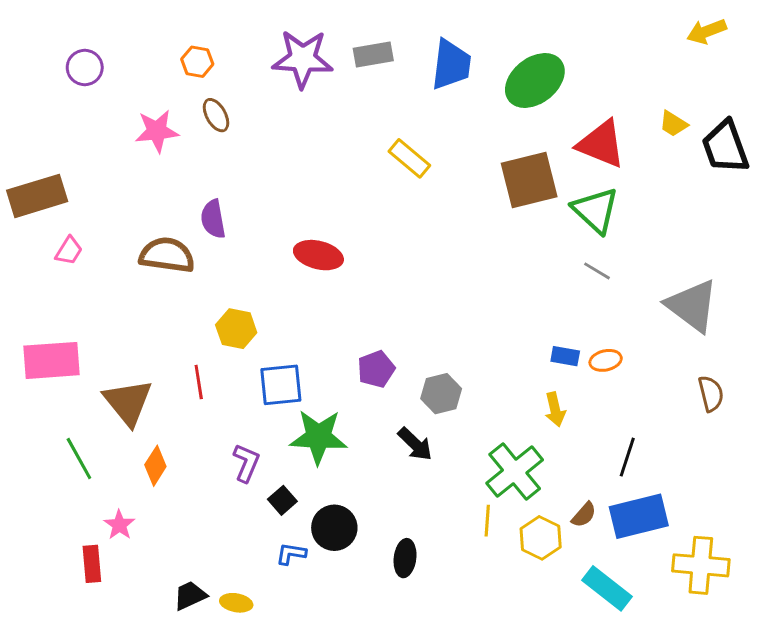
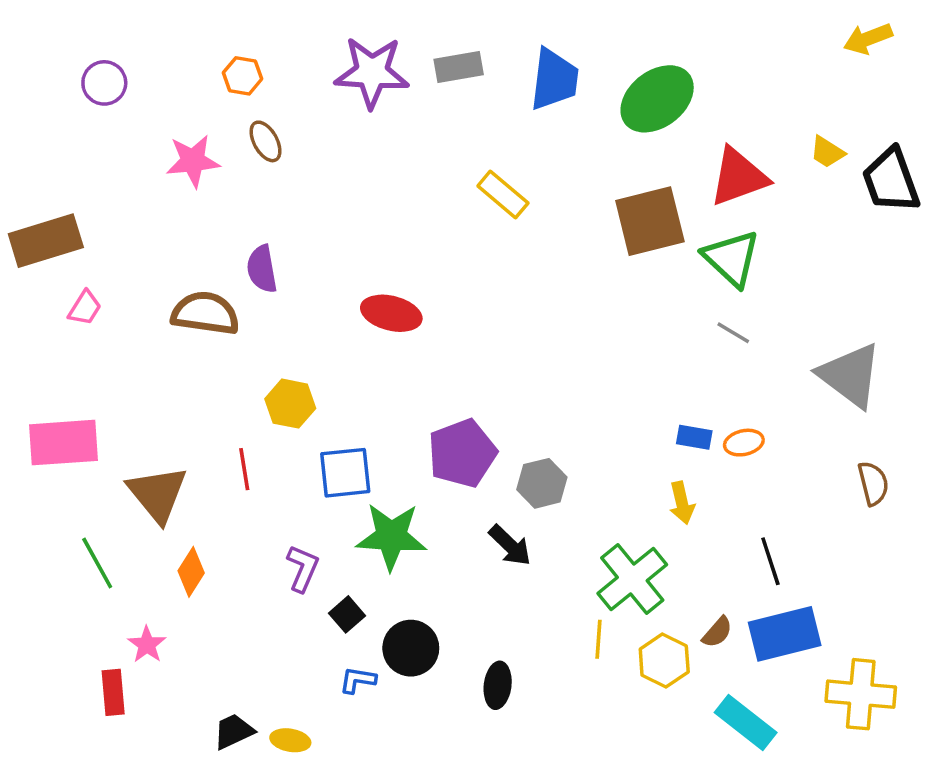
red triangle: (601, 144) -> (739, 177), turned -42
purple pentagon: (376, 369) -> (462, 453), size x1.5
black line: (627, 457) -> (770, 561), turned -36

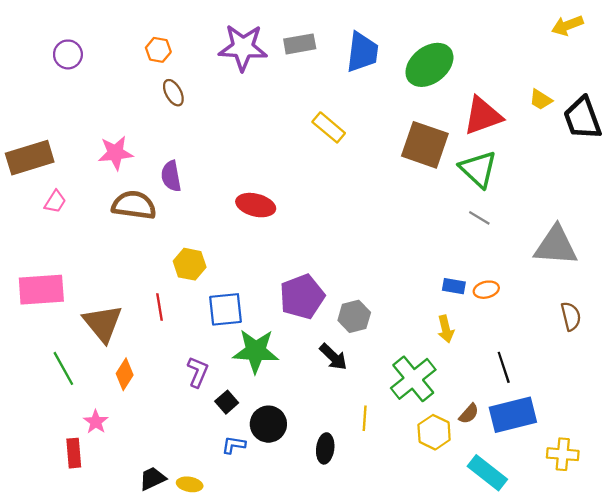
pink star: (193, 161) -> (115, 153), moved
brown square: (650, 221) -> (425, 145), turned 33
gray triangle: (850, 375) -> (556, 246), turned -33
yellow line: (599, 639) -> (365, 418), moved
yellow cross: (861, 694) -> (563, 454), size x0.7

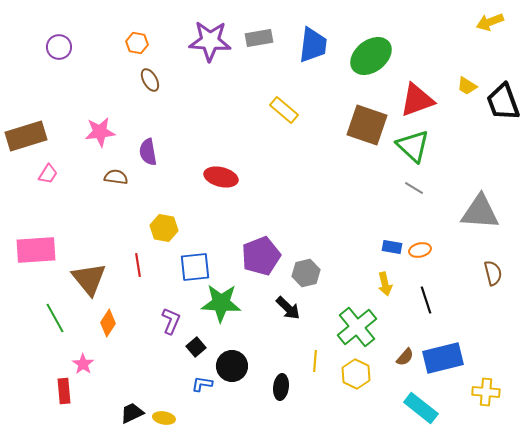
brown semicircle: (134, 205) -> (116, 177), size x0.6
black line: (504, 367) -> (426, 300), moved
yellow hexagon: (434, 432) -> (356, 374), moved

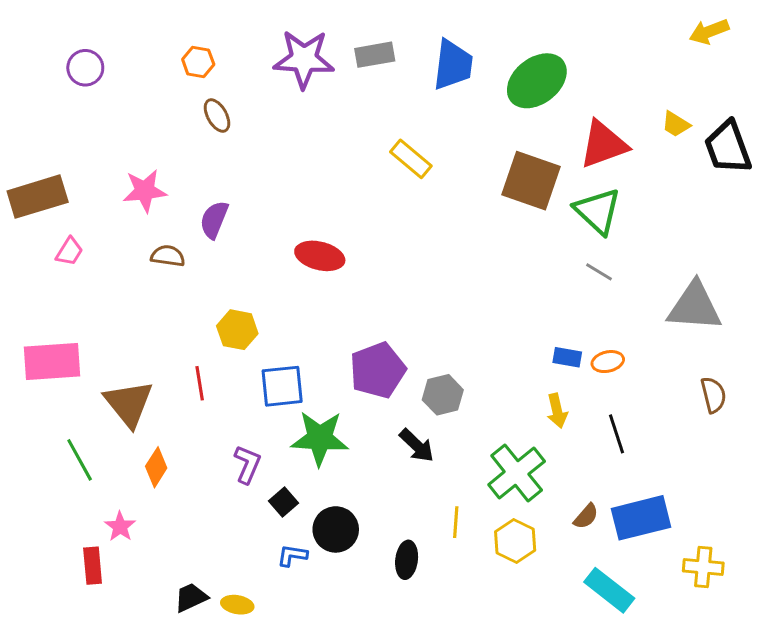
purple semicircle: (148, 152) -> (214, 220), turned 32

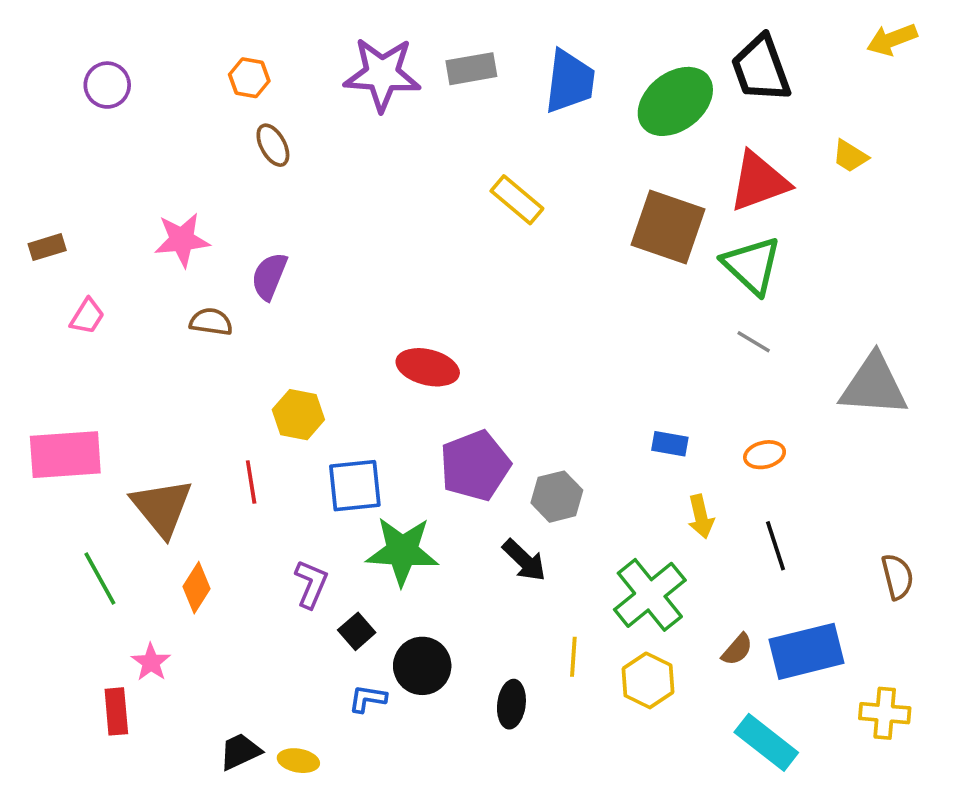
black trapezoid: (728, 147) -> (761, 69), moved
brown rectangle: (38, 197) -> (47, 247), size x0.5
red ellipse: (320, 256) -> (428, 367), moved
blue rectangle: (567, 357) -> (670, 444), moved
brown semicircle: (713, 395) -> (897, 577), moved

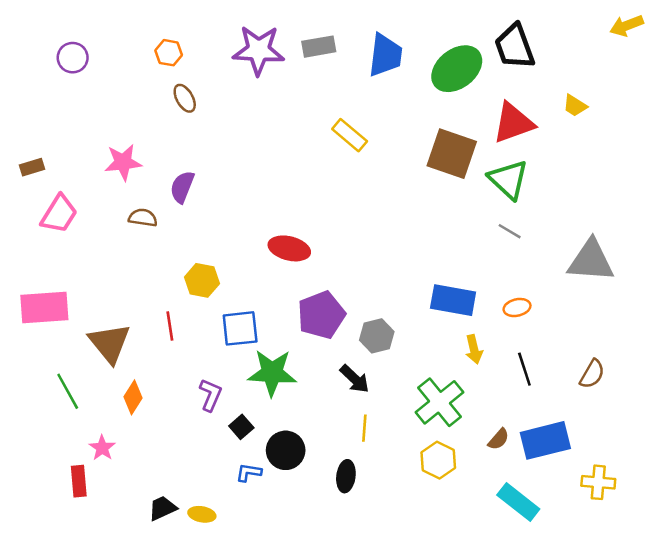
yellow arrow: (892, 40) -> (627, 26), moved
pink trapezoid: (87, 316) -> (59, 214), size x1.6
blue rectangle: (670, 444) -> (453, 300), size x1.8
brown semicircle: (897, 577) -> (592, 374), moved, turned 44
yellow line: (573, 657) -> (364, 428), moved

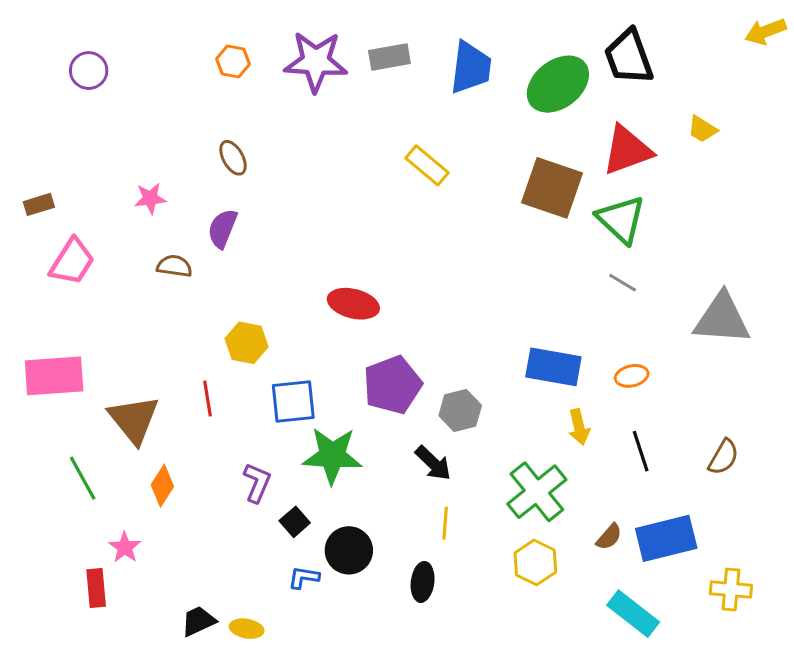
orange hexagon: (169, 53) -> (233, 62), moved
brown ellipse: (185, 98) -> (233, 158), moved
pink star: (123, 162) -> (150, 198), size x0.7

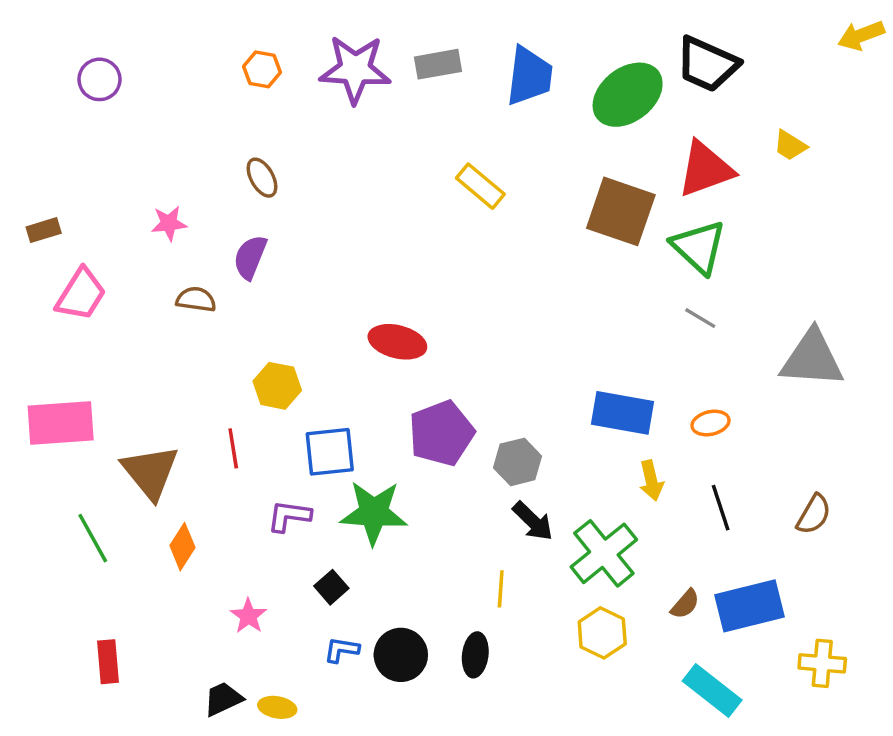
black trapezoid: (629, 57) -> (707, 64), turned -46
black arrow: (433, 463) -> (533, 521), moved
purple L-shape: (257, 483) -> (289, 516), moved, turned -105
pink star: (125, 547) -> (248, 616), moved
black circle: (349, 550) -> (401, 655), moved

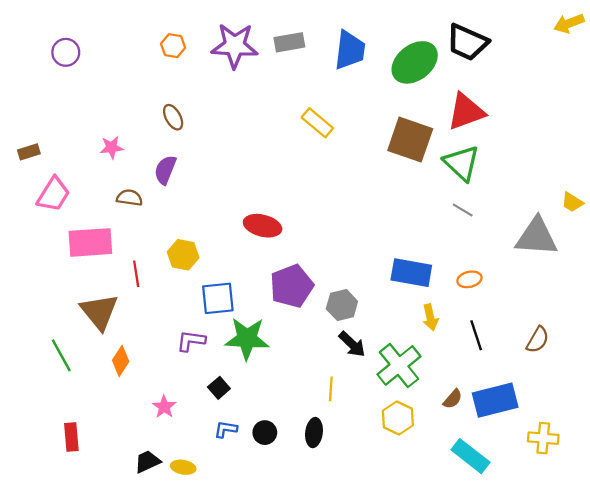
yellow trapezoid: (790, 145) -> (572, 202), moved
pink rectangle: (61, 423) -> (90, 242), moved
red line: (233, 448) -> (136, 274), moved
black circle: (401, 655) -> (265, 433), size x0.7

